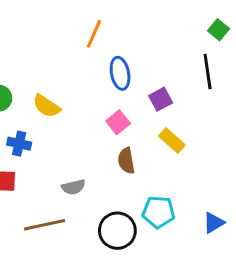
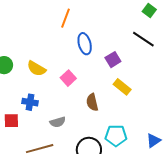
black line: (208, 71) -> (143, 39), turned -45
pink square: (118, 122) -> (68, 78), moved
blue cross: (19, 144) -> (30, 102), moved

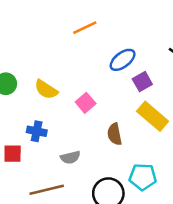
orange line: (66, 18) -> (85, 28), turned 42
blue ellipse: (85, 44) -> (123, 60), moved, turned 65
yellow rectangle: (122, 87) -> (153, 116), size x1.4

